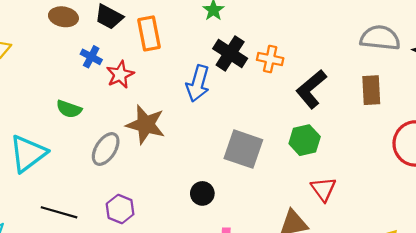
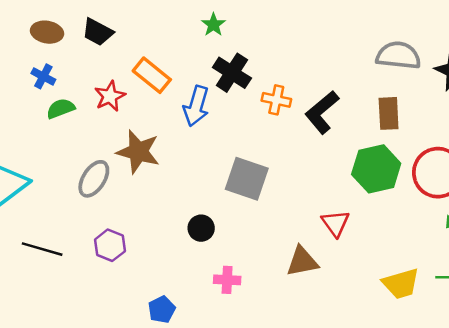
orange rectangle: (149, 33) -> (152, 75), moved, turned -40
blue cross: (91, 57) -> (43, 76), moved
orange cross: (270, 59) -> (276, 100), moved
green semicircle: (69, 109) -> (61, 109), moved, turned 140
green hexagon: (305, 140) -> (376, 169), moved, size x1.4

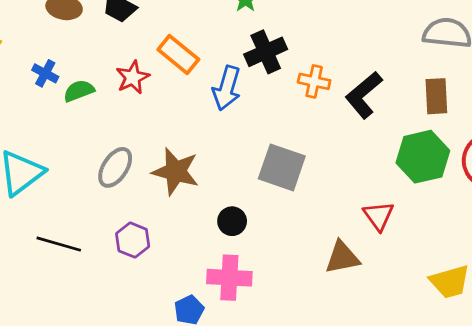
black cross: (232, 73) -> (266, 52), turned 33
blue cross: (43, 76) -> (45, 73), moved
brown star: (138, 152) -> (176, 171), moved
pink cross: (227, 280) -> (229, 278), moved, size x1.5

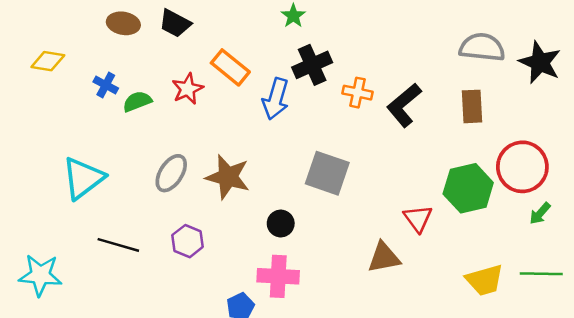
green hexagon: (423, 157) -> (468, 188), moved

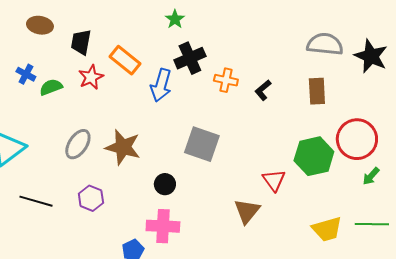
black trapezoid: (175, 23) -> (81, 42), moved, turned 72
black L-shape: (404, 105) -> (263, 90), size x0.6
brown triangle: (384, 257) -> (247, 211), turned -40

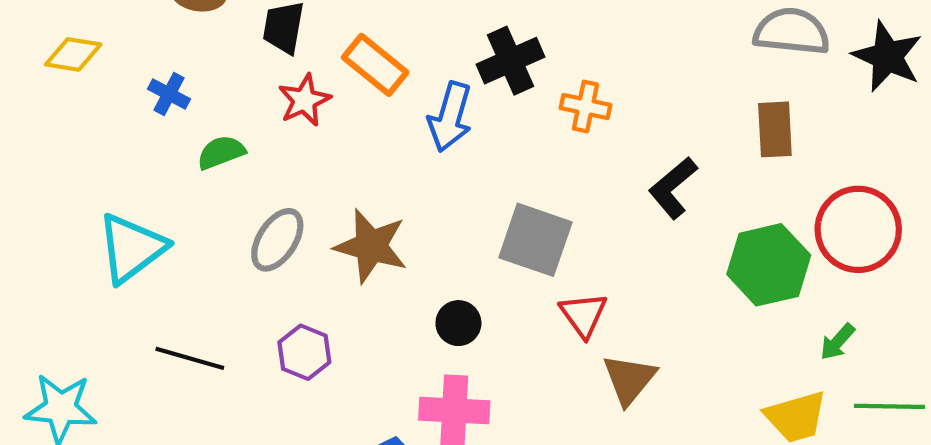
green semicircle: (51, 87) -> (221, 152), moved
black L-shape: (263, 90) -> (673, 188), moved, size x1.4
green arrow: (371, 176) -> (837, 342), moved
red triangle: (274, 180) -> (583, 315), moved

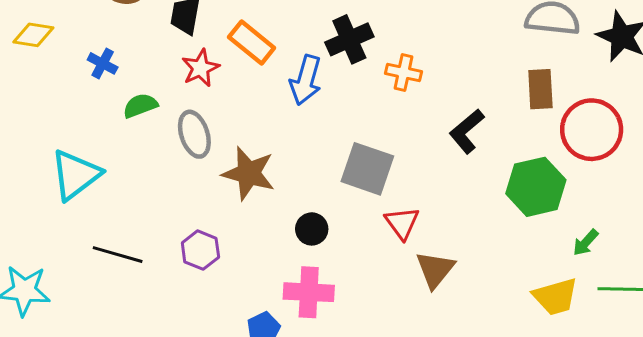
red circle: (858, 229) -> (592, 130), moved
gray ellipse: (277, 240) -> (194, 134), moved, turned -51

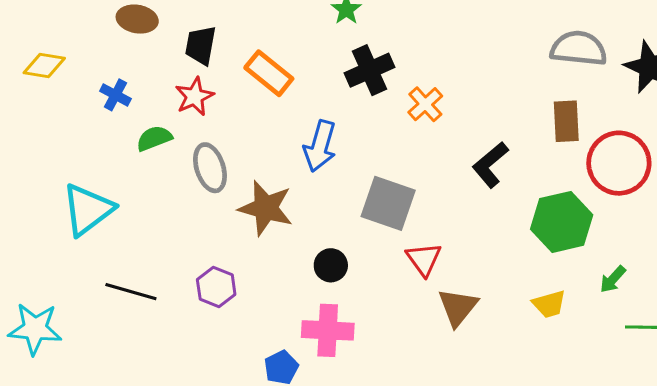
red star: (200, 68) -> (194, 96), moved
orange cross: (404, 73) -> (425, 104), turned 36
blue arrow: (306, 80) -> (320, 146), moved
yellow trapezoid: (555, 297) -> (549, 304), moved, size x0.7

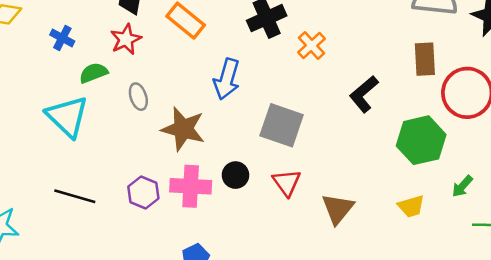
gray ellipse: (210, 168) -> (138, 97), size x0.7
cyan triangle: (88, 210) -> (67, 117), moved, turned -39
red triangle: (424, 259) -> (287, 183), moved
pink cross: (328, 330) -> (191, 186), moved

